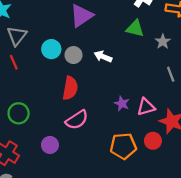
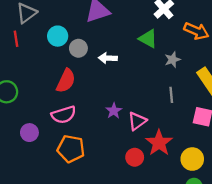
white arrow: (103, 57) -> (108, 58), turned -36
pink triangle: (146, 107) -> (137, 121), turned -36
orange pentagon: (123, 146) -> (71, 149), moved

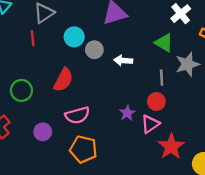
gray star: (172, 60) -> (187, 64), size x1.5
red semicircle: (66, 81) -> (63, 80), moved
gray line: (171, 95) -> (162, 78), moved
red circle: (135, 157) -> (156, 101), moved

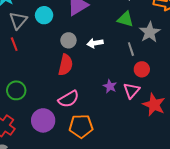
cyan circle: (74, 37) -> (44, 15), moved
red semicircle: (63, 80) -> (66, 65), moved
red circle: (156, 101) -> (142, 69), moved
purple circle: (43, 132) -> (43, 120), size x1.5

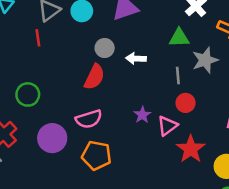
green triangle: (125, 19) -> (179, 38), turned -30

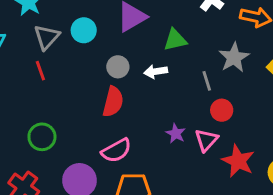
green triangle: (179, 38) -> (175, 40), moved

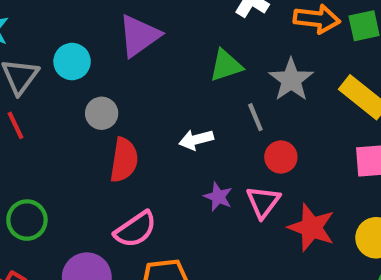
green triangle: (175, 40) -> (226, 65), moved
gray circle: (118, 67) -> (102, 113), moved
white arrow: (156, 71) -> (196, 140), moved

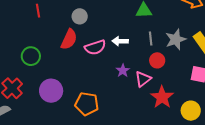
gray star: (291, 80) -> (176, 39), moved
red semicircle: (124, 160) -> (69, 39), moved
pink semicircle: (135, 229) -> (95, 47), moved

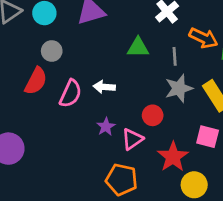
gray line: (151, 39) -> (175, 56), moved
pink semicircle: (95, 47) -> (71, 94), turned -50
red star: (162, 97) -> (173, 157), moved
orange pentagon: (87, 104) -> (122, 180), moved

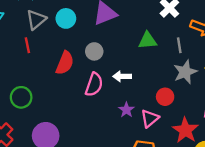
gray circle: (52, 51) -> (94, 51), moved
red semicircle: (36, 81) -> (65, 63), moved

